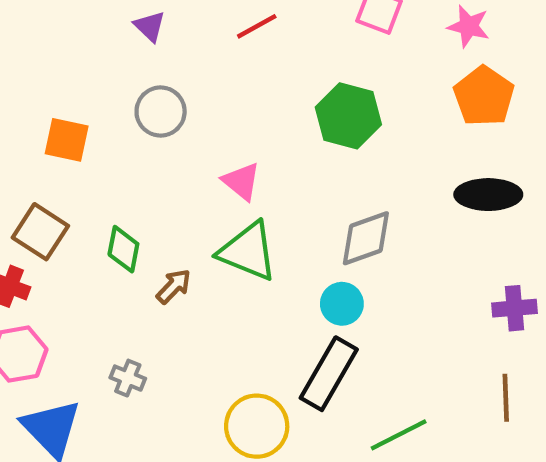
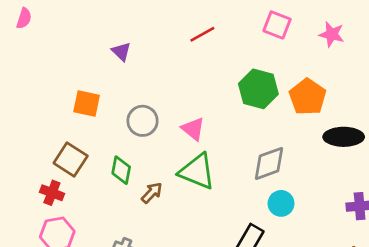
purple triangle: (150, 26) -> (121, 52), moved
orange pentagon: (484, 96) -> (308, 97), moved
gray circle: (161, 112) -> (143, 121), moved
cyan circle: (342, 304) -> (281, 203), moved

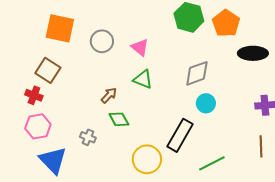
orange square: (87, 104) -> (60, 28), size x1.4
green diamond: (121, 170) -> (119, 119), moved, turned -40
green triangle: (197, 171) -> (143, 79), size x0.7

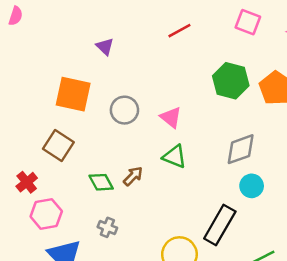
red cross: (34, 95) -> (27, 182), moved, turned 30
green diamond: (119, 119) -> (101, 182), moved

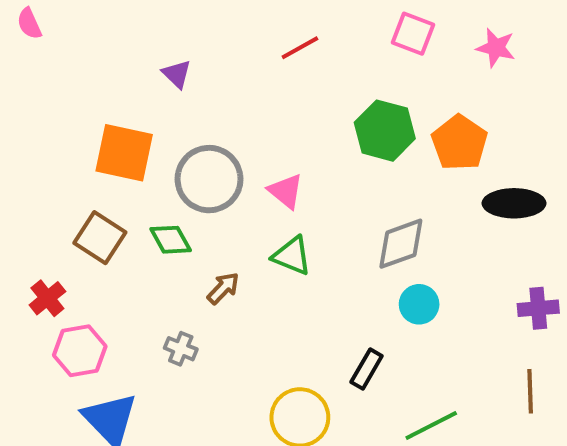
pink semicircle: (16, 16) -> (29, 24), turned 138
gray circle: (124, 110) -> (209, 179), size x1.4
green diamond: (101, 182) -> (171, 240), moved
black rectangle: (220, 225) -> (367, 369), size x0.6
gray cross: (107, 227) -> (181, 349), moved

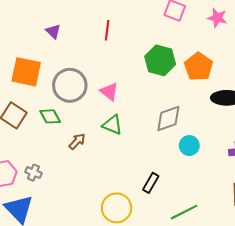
red line: (300, 48) -> (107, 30), moved, turned -54
cyan circle: (419, 304) -> (189, 146), moved
gray cross: (181, 349) -> (33, 173), moved

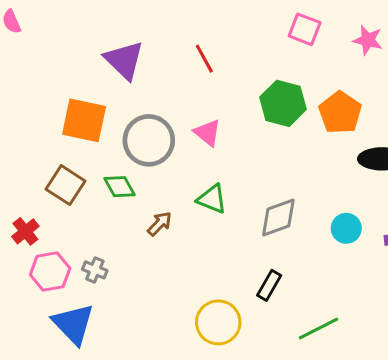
red line: (107, 30) -> (204, 59), turned -36
purple triangle: (53, 31) -> (124, 60), size x1.8
pink triangle: (109, 92) -> (207, 133), moved
gray diamond: (168, 119) -> (278, 217), moved
cyan circle: (189, 146) -> (346, 228), moved

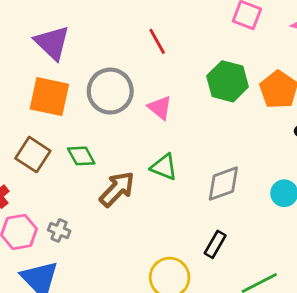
purple triangle: (124, 60) -> (52, 43), moved
gray circle: (149, 140) -> (110, 91), moved
brown arrow: (160, 224) -> (117, 189), size x1.6

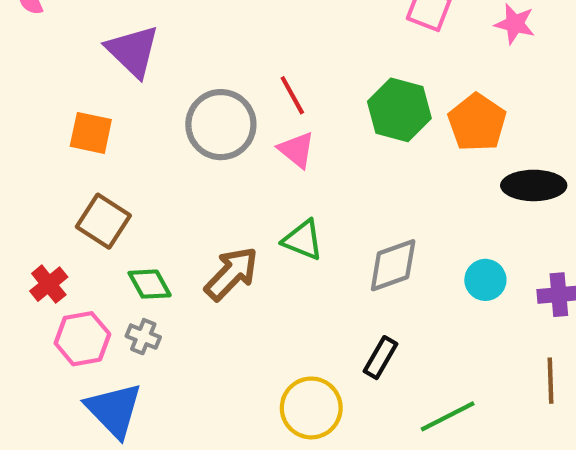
red line: (157, 41) -> (292, 95), moved
orange square: (49, 97) -> (91, 133), moved, size x0.7
green diamond: (81, 156) -> (150, 284), moved

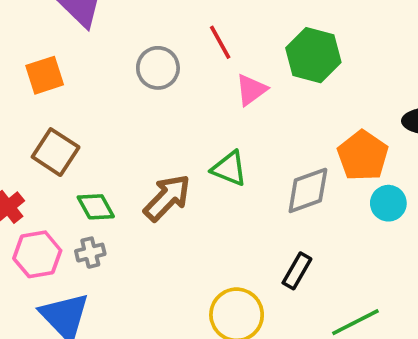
orange pentagon: (477, 122) -> (363, 156), moved
gray circle: (221, 125) -> (158, 68), size x0.7
orange square: (91, 133) -> (45, 75), turned -30
pink triangle: (297, 150) -> (251, 90), moved, turned 45
gray cross: (143, 337) -> (90, 253), turned -36

